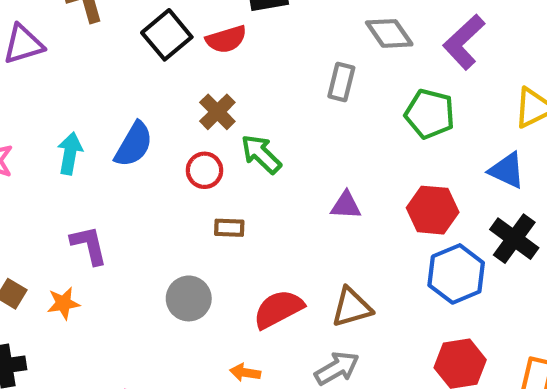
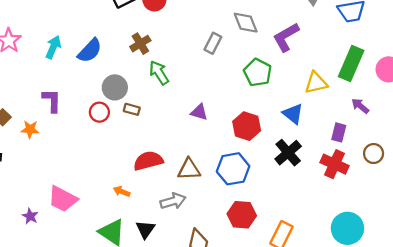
red circle: (205, 170) -> (99, 112), moved
blue hexagon: (456, 274) -> (233, 169), moved
gray circle: (189, 298) -> (115, 87), moved

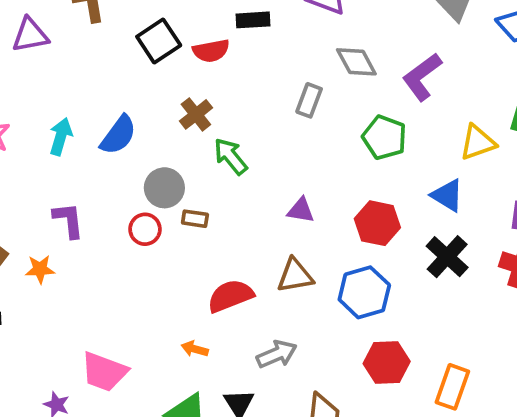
brown triangle: (189, 169) -> (295, 276), moved

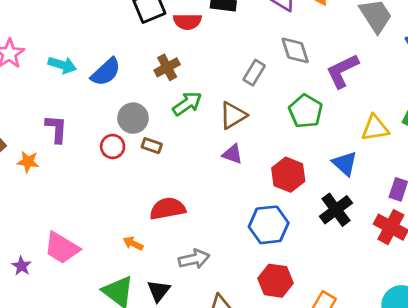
cyan arrow: (61, 137) -> (62, 65), turned 80
green arrow: (231, 156) -> (187, 104), turned 84
brown triangle: (295, 276) -> (233, 115), moved, turned -32

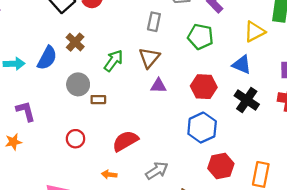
brown cross: (167, 67) -> (75, 42), moved
red circle: (113, 147) -> (75, 139), moved

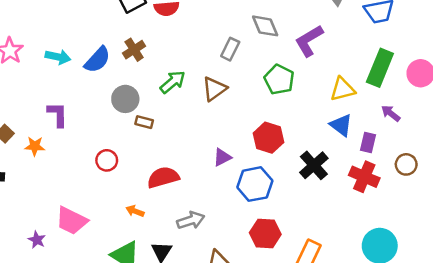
blue triangle: (242, 65) -> (341, 125), moved
purple triangle: (159, 86) -> (222, 157), moved, turned -42

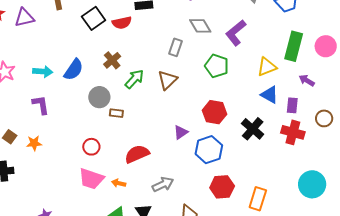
brown cross: (134, 50) -> (112, 60), moved
purple L-shape: (58, 114) -> (41, 105), moved
pink trapezoid: (72, 221) -> (91, 179), moved

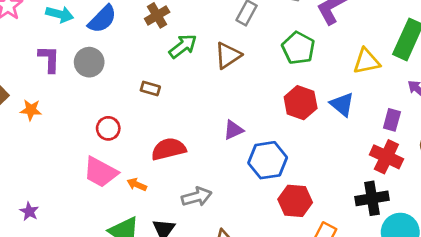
blue triangle: (270, 95) -> (342, 104), moved
gray circle: (99, 97) -> (89, 62), moved
red hexagon: (215, 112) -> (301, 103), moved
black cross: (253, 129) -> (372, 198), moved, turned 30
red hexagon: (222, 187) -> (295, 201), moved

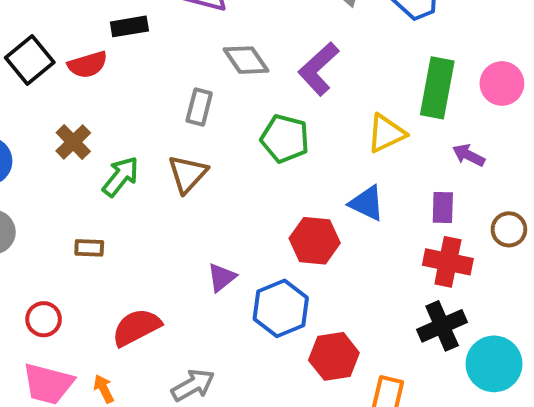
red hexagon: (301, 103) -> (315, 241), moved
orange arrow: (137, 185) -> (104, 389), turned 54

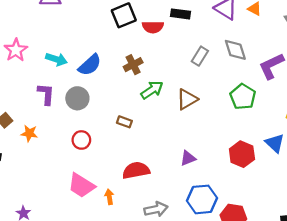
gray rectangle: (199, 107) -> (200, 56), moved
blue hexagon: (281, 308) -> (202, 199), moved
red circle: (44, 319) -> (81, 140), moved

